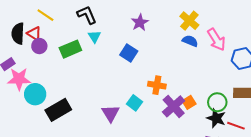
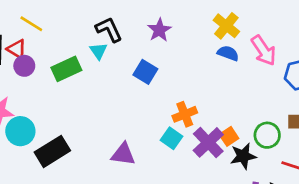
black L-shape: (87, 15) -> (109, 30), moved
orange cross: (157, 85) -> (185, 114), turned -30
cyan square: (134, 103) -> (172, 138), moved
purple triangle: (111, 113) -> (123, 154), turned -48
black star: (216, 118) -> (243, 156), moved, turned -30

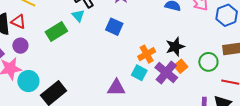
purple circle: (24, 66) -> (20, 46), moved
purple triangle: (123, 154) -> (116, 88), moved
black star: (243, 156) -> (175, 47), moved

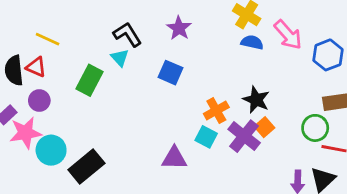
green rectangle: (56, 32) -> (90, 80), turned -30
black star: (175, 47) -> (256, 100), turned -30
green circle: (208, 62) -> (315, 128), moved

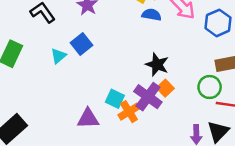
cyan triangle: (120, 58) -> (58, 56), moved, turned 35
blue square: (170, 73) -> (81, 44), turned 30
orange cross: (216, 111) -> (129, 112), moved

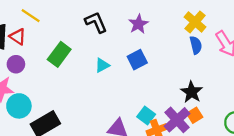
blue semicircle: (152, 15) -> (196, 45), turned 54
blue square: (81, 44) -> (137, 60), moved

